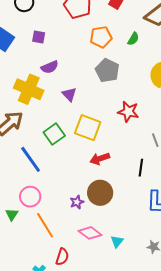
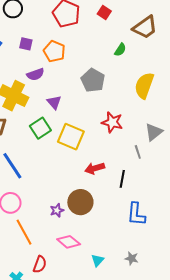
orange pentagon: (101, 37) -> (54, 51), moved, turned 30
green square: (54, 134) -> (40, 128), moved
red arrow: (100, 159) -> (95, 168), moved
cyan triangle: (117, 241) -> (98, 260), moved

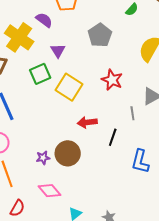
purple semicircle: (35, 74) -> (44, 20), turned -132
blue L-shape: (136, 214) -> (140, 161), moved

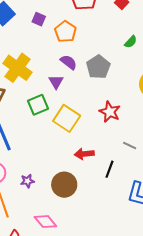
purple semicircle: (44, 20) -> (69, 62), moved
gray line: (132, 113) -> (130, 146), turned -56
purple star: (43, 158) -> (27, 181), moved

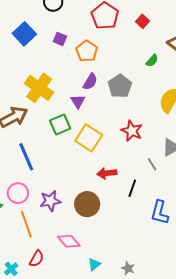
purple semicircle: (69, 62) -> (90, 82), turned 84
gray line: (130, 146) -> (152, 164), turned 32
purple star: (27, 181) -> (50, 201), size x1.5

